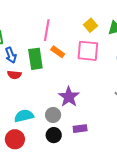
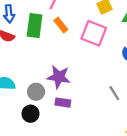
purple star: (69, 97) -> (59, 77), turned 30
purple rectangle: (80, 129) -> (63, 103), moved

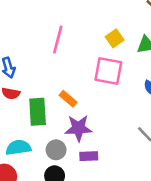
orange rectangle: (61, 25) -> (68, 99), moved
green rectangle: (35, 26) -> (38, 112), moved

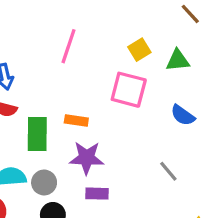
orange rectangle: (68, 99) -> (76, 121), turned -36
gray circle: (56, 150) -> (44, 183), moved

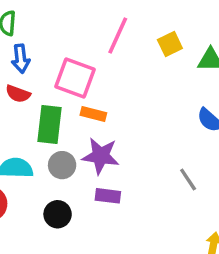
pink line: (69, 46) -> (118, 36), moved
pink square: (129, 90) -> (75, 78), moved
gray circle: (44, 183) -> (62, 165), moved

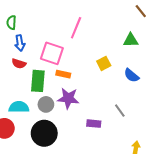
yellow square: (170, 44) -> (104, 63), moved
purple rectangle: (108, 196) -> (94, 124), moved
black circle: (58, 214) -> (44, 133), size x1.6

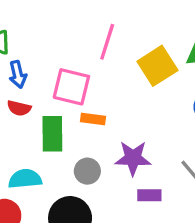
yellow square: (104, 63) -> (157, 66), moved, size x1.6
purple star: (68, 98) -> (133, 158), moved
gray circle: (46, 104) -> (87, 171), moved

